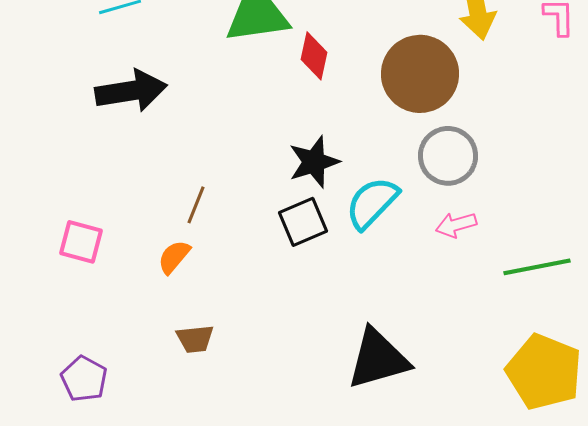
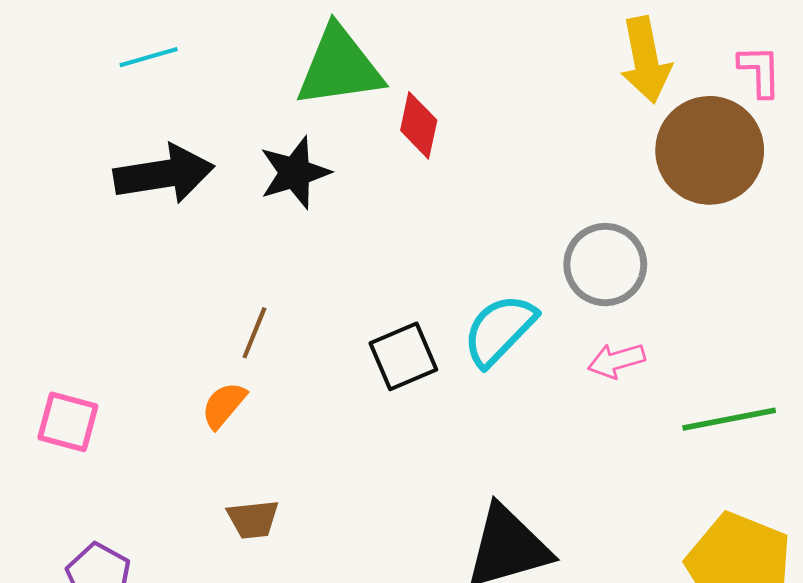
brown circle: (420, 74) -> (710, 150), moved
black star: (314, 162) -> (295, 173), moved
pink square: (81, 242) -> (68, 422), moved

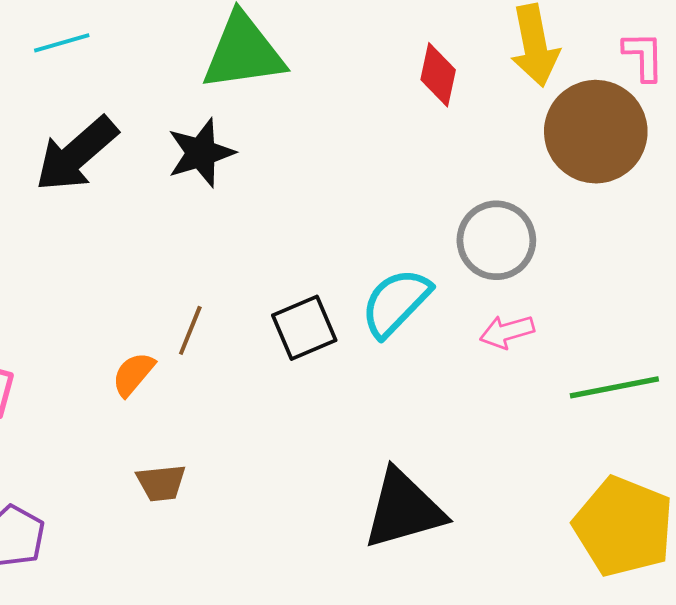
red diamond: (419, 125) -> (438, 75), moved
black arrow: (164, 174) -> (76, 154), turned 148
brown line: (254, 333) -> (190, 330), moved

